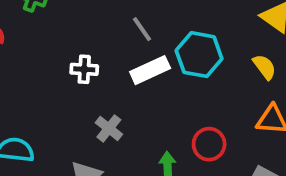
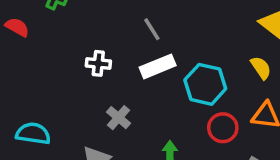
cyan hexagon: (199, 55) -> (205, 84), moved
red circle: (209, 144) -> (223, 128), moved

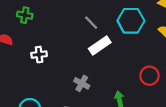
white cross: (98, 63) -> (39, 55), moved
cyan hexagon: (205, 84) -> (131, 21), moved

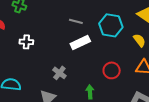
gray line: (91, 23) -> (76, 21), turned -40
red circle: (149, 76) -> (112, 70), moved

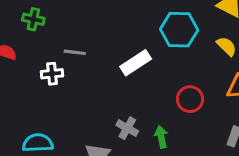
gray line: (76, 21) -> (75, 52), moved
gray cross: (59, 73) -> (127, 128), moved

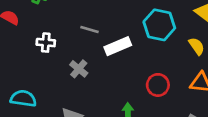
gray line: (75, 52) -> (89, 30), moved
gray cross: (127, 128) -> (79, 69), moved

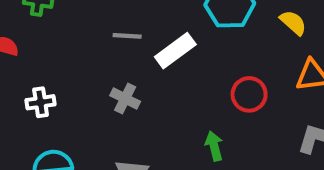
white cross: (46, 43) -> (41, 102), moved

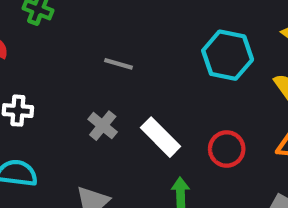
white rectangle: (175, 51) -> (160, 137), moved, turned 69

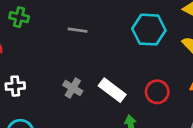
gray line: (119, 64) -> (78, 30), moved

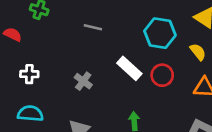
white rectangle: (112, 90) -> (129, 68), moved
red circle: (157, 92) -> (162, 75), moved

